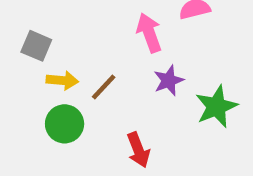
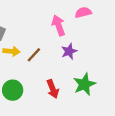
green star: (216, 107) -> (84, 84), moved
green circle: (65, 124) -> (13, 90), moved

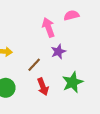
brown line: (34, 55) -> (34, 65), moved

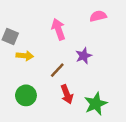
pink arrow: (48, 27) -> (58, 29), moved
green star: (73, 82) -> (96, 104), moved

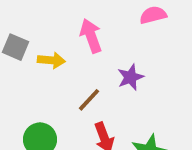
yellow arrow: (25, 56) -> (51, 60), moved

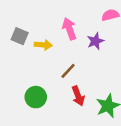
purple star: (130, 77) -> (95, 41), moved

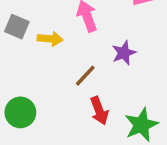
purple star: (95, 41) -> (124, 53), moved
green circle: (36, 97) -> (20, 112), moved

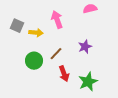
purple star: (124, 53) -> (85, 47), moved
green circle: (20, 112) -> (34, 61), moved

